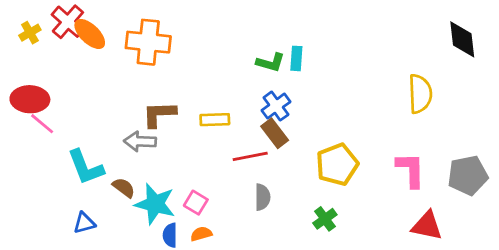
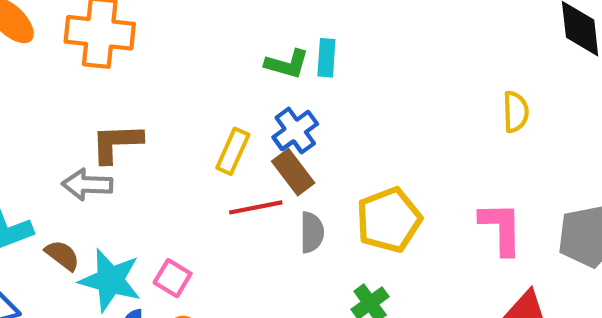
yellow semicircle: (420, 94) -> (516, 112), size x0.7
yellow rectangle: (215, 120) -> (233, 151), moved, turned -64
gray semicircle: (262, 197) -> (312, 232), moved

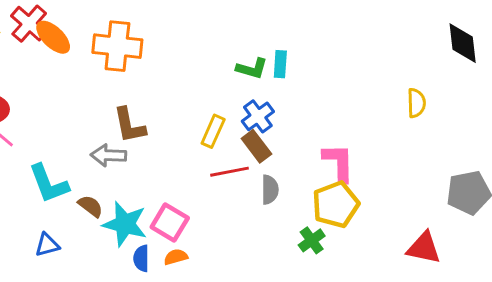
brown L-shape: (116, 143) -> (129, 125), turned -99
yellow pentagon: (389, 220) -> (336, 205), moved
pink L-shape: (501, 228) -> (339, 163), moved
pink square: (173, 278) -> (170, 223), size x1.4

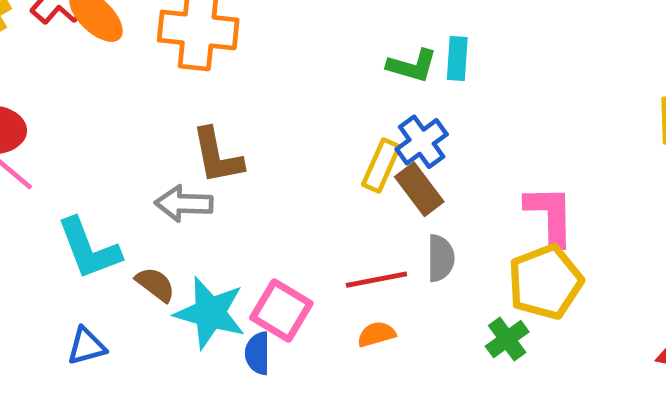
yellow rectangle: (213, 131) -> (381, 165), moved
red line: (229, 172) -> (376, 280), moved
orange semicircle: (176, 257) -> (376, 334), moved
blue semicircle: (141, 258) -> (258, 353), moved

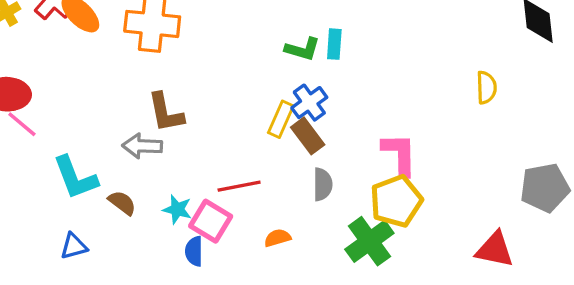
red line: (376, 280) -> (239, 186), moved
cyan star: (210, 313) -> (177, 209), moved, size x0.6
green cross: (507, 339) -> (369, 241), size x1.6

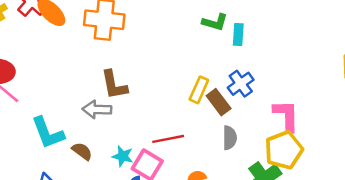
green L-shape: (303, 49) -> (215, 22), moved
blue cross: (309, 103) -> (241, 84), moved

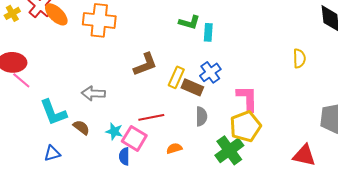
brown L-shape: (114, 85) -> (145, 64), moved, turned -100
brown rectangle: (219, 102) -> (192, 87), turned -30

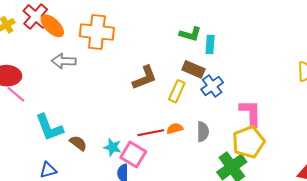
brown rectangle: (192, 87) -> (193, 69), moved
gray arrow: (93, 93) -> (64, 61), moved
orange semicircle: (174, 148) -> (175, 129), moved

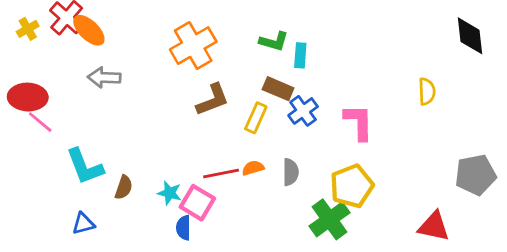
orange cross: (97, 32) -> (193, 46), moved, turned -36
pink L-shape: (251, 113) -> (359, 122), moved
brown semicircle: (78, 143) -> (124, 187), turned 72

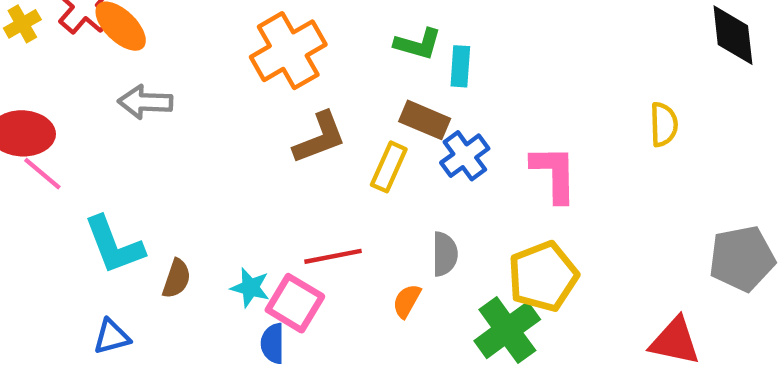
orange semicircle: (253, 168) -> (407, 301), moved, turned -45

